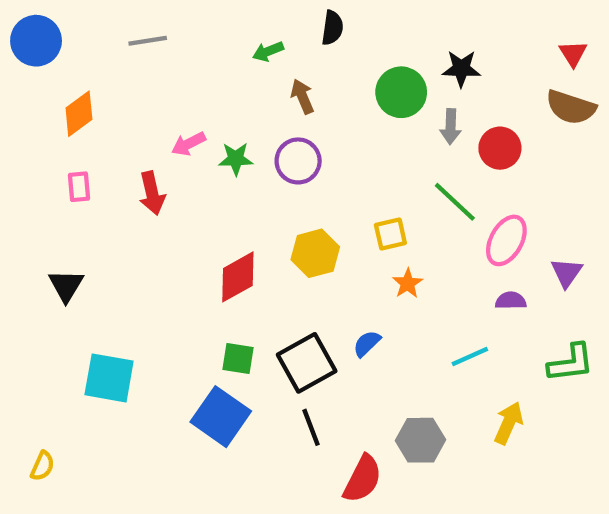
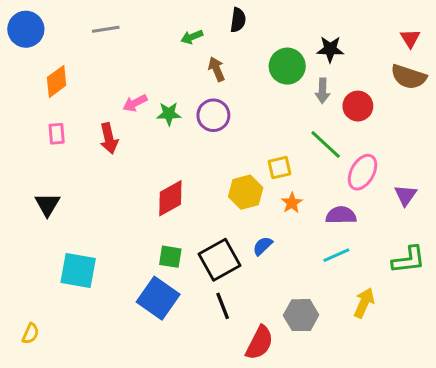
yellow hexagon: (315, 253) -> (246, 192), moved
purple semicircle: (511, 301) -> (341, 215), moved, size x1.4

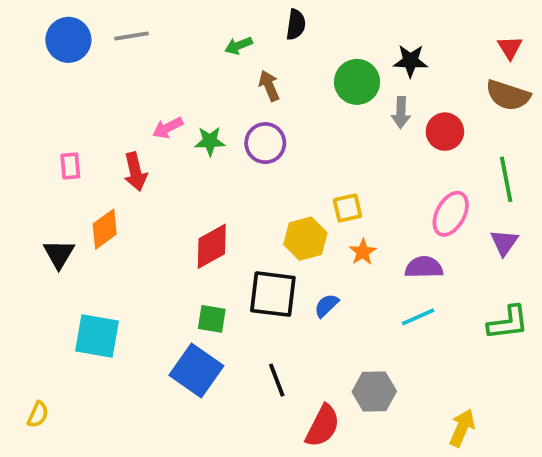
blue circle: (26, 29) -> (68, 40), moved
orange diamond: (57, 81) -> (105, 229), moved
green line: (326, 144) -> (506, 179), moved, turned 36
black square: (220, 260) -> (273, 294), moved, turned 36
yellow arrow: (364, 303) -> (462, 428), moved

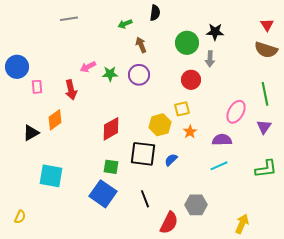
blue circle: (68, 40) -> (17, 67), moved
red circle: (445, 132) -> (191, 80), moved
black triangle: (59, 254) -> (31, 133), turned 30

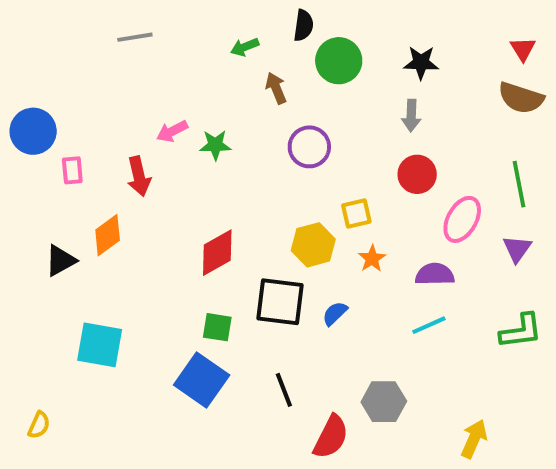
green circle: (187, 43) -> (339, 61), moved
purple circle: (139, 75) -> (309, 147), moved
red circle: (191, 80) -> (417, 174), moved

